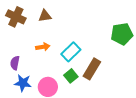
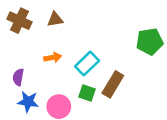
green square: (71, 76) -> (87, 93), turned -32

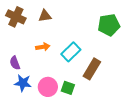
green pentagon: (150, 41) -> (109, 25), moved
purple semicircle: (18, 77) -> (15, 63), turned -32
green square: (87, 93) -> (68, 88), moved

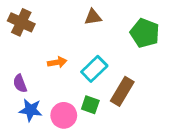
brown triangle: (45, 16) -> (93, 17), moved
green pentagon: (109, 25) -> (145, 33), turned 30
green square: (68, 88) -> (90, 105), moved

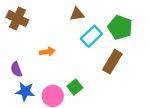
cyan rectangle: (94, 69) -> (91, 36), moved
brown rectangle: (122, 91) -> (112, 62), moved
green square: (90, 105) -> (75, 87), turned 32

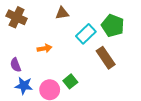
brown triangle: (77, 14) -> (62, 13), moved
brown rectangle: (112, 62) -> (106, 58), turned -65

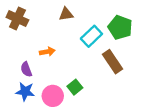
purple semicircle: (16, 65) -> (26, 69), moved

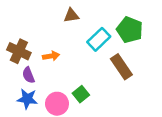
brown cross: (17, 19) -> (19, 51), moved

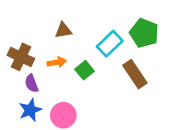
brown triangle: (71, 15) -> (63, 30), moved
green square: (81, 94) -> (85, 70), moved
blue star: (27, 99) -> (30, 110), turned -30

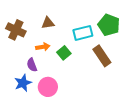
cyan rectangle: (110, 44) -> (83, 33), turned 30
brown cross: (21, 57) -> (16, 30), moved
purple semicircle: (32, 83) -> (32, 65), moved

